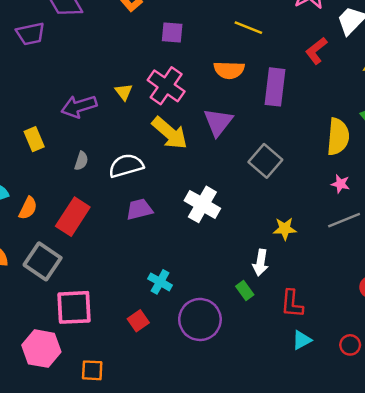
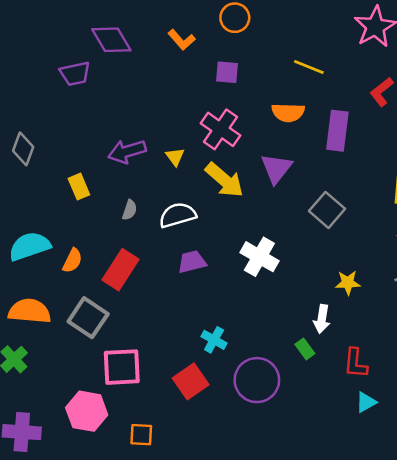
yellow triangle: (124, 92) -> (175, 157), moved
red square: (138, 321) -> (191, 381), size x1.5

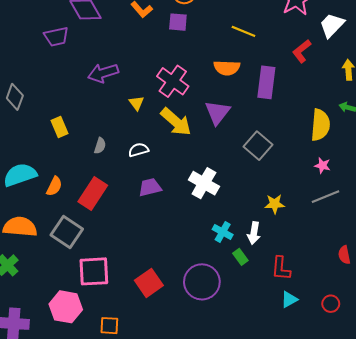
purple square: (227, 72) -> (178, 22), moved
purple arrow: (127, 151) -> (103, 73), moved
white semicircle: (178, 215) -> (138, 150), size x0.7
cyan cross: (214, 340) -> (223, 232), moved

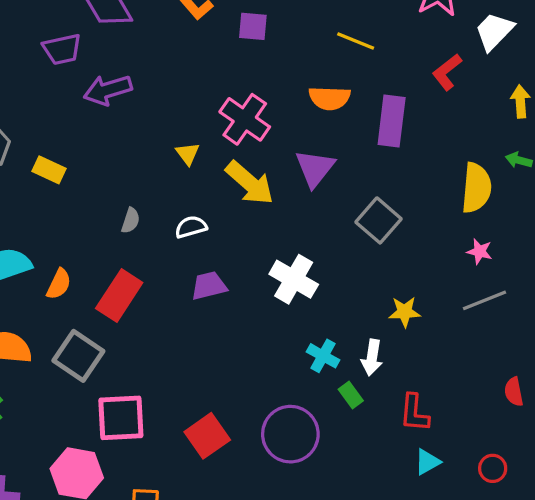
purple arrow: (103, 73) -> (108, 90), moved
yellow rectangle: (59, 127) -> (49, 170), moved, turned -42

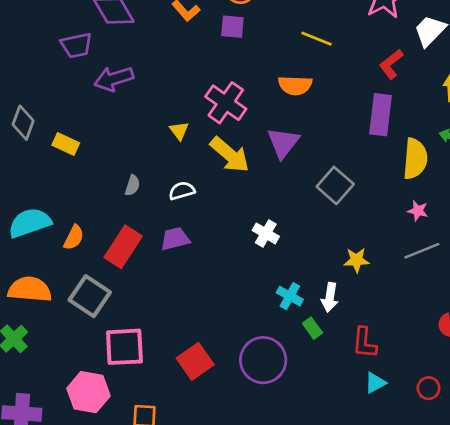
purple rectangle: (392, 121) -> (381, 115), moved
white cross: (294, 279) -> (266, 233), size x0.7
purple trapezoid: (209, 286) -> (175, 239), moved

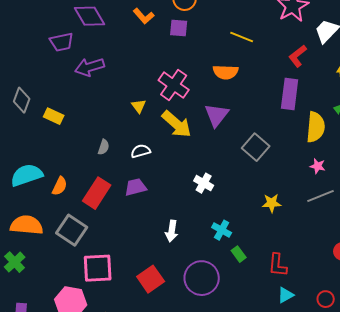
white arrow: (330, 297) -> (172, 231), moved

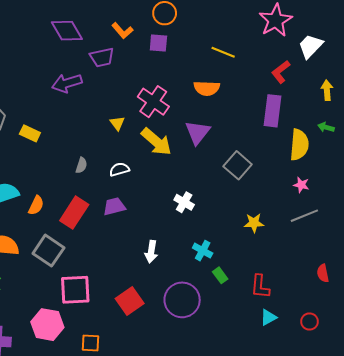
purple trapezoid: (62, 42) -> (102, 57), moved

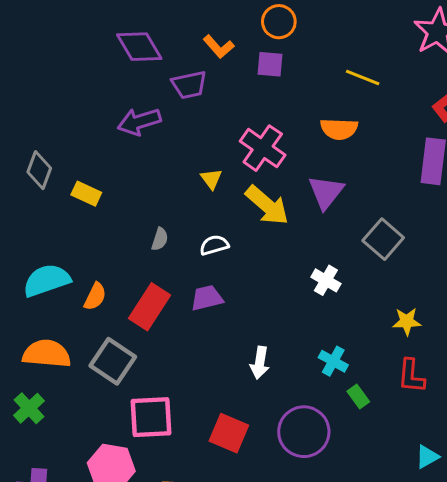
white cross: (184, 202) -> (326, 280), moved
red L-shape: (260, 287) -> (411, 376), moved
red square: (130, 301) -> (229, 433), turned -32

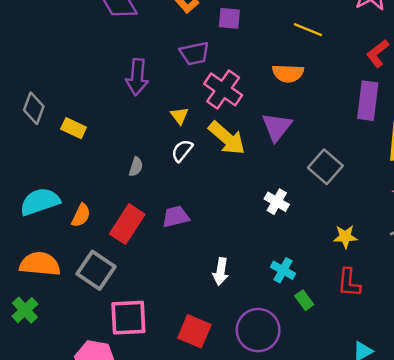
purple trapezoid: (189, 85) -> (194, 53), moved
purple arrow: (139, 122) -> (137, 77), moved, turned -68
white semicircle: (214, 245) -> (182, 151), moved, turned -35

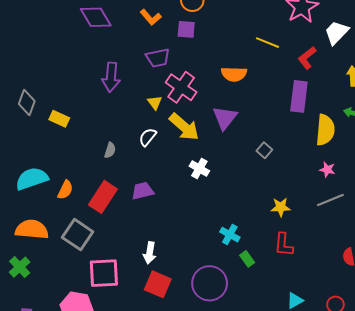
yellow line: (308, 30) -> (267, 43), moved
yellow triangle: (180, 116) -> (155, 103), moved
gray square: (325, 167) -> (264, 150), size x0.6
white cross: (277, 202) -> (199, 169), moved
white arrow: (221, 271) -> (150, 253), moved

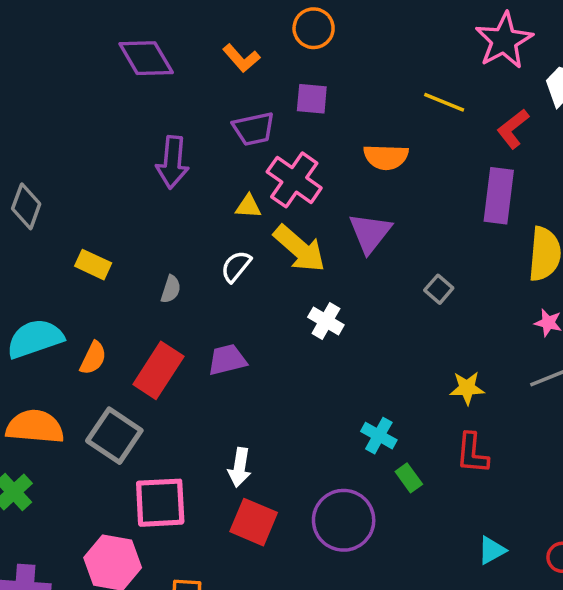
purple square: (186, 29) -> (312, 99), moved
yellow triangle: (155, 103) -> (248, 206), turned -49
yellow rectangle: (59, 119) -> (93, 265), moved

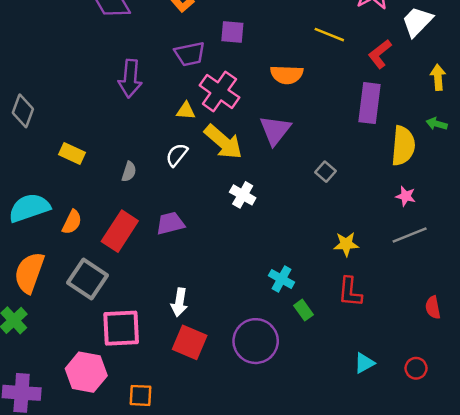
orange semicircle: (35, 427) -> (29, 273), turned -75

